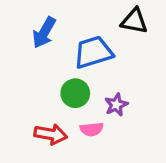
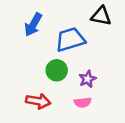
pink semicircle: (92, 129) -> (83, 102), moved

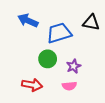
black triangle: (101, 16) -> (91, 23), moved
blue arrow: (33, 25) -> (28, 21), turned 84

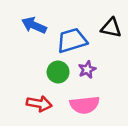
purple star: (74, 66) -> (87, 69), moved
pink semicircle: (69, 86) -> (85, 105), size x1.6

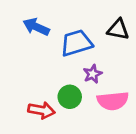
green circle: (58, 72) -> (70, 97), moved
pink semicircle: (85, 105) -> (113, 101), moved

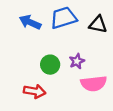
blue trapezoid: (76, 43) -> (63, 18), moved
green circle: (70, 97) -> (50, 65), moved

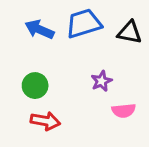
green circle: (50, 65) -> (35, 86), moved
pink semicircle: (94, 84) -> (124, 111), size x0.7

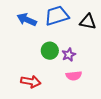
green circle: (35, 86) -> (50, 51), moved
pink semicircle: (124, 111) -> (74, 76), moved

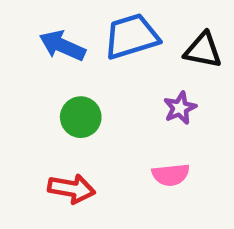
green circle: (50, 51) -> (81, 117), moved
purple star: (69, 55) -> (180, 108), moved

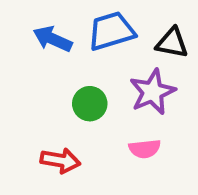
purple star: (180, 108) -> (152, 92), size x1.6
green circle: (81, 117) -> (90, 104), moved

